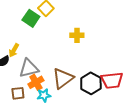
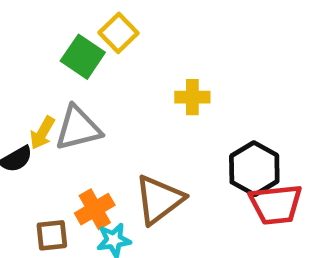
gray triangle: (29, 68) -> (78, 128), moved
black hexagon: (91, 83) -> (254, 169), moved

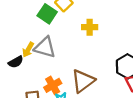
yellow cross: (192, 97) -> (90, 27), moved
gray triangle: (78, 128) -> (45, 47), turned 30

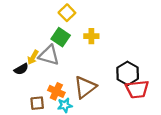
green square: (47, 14) -> (61, 37), moved
orange cross: (53, 85) -> (56, 91), turned -35

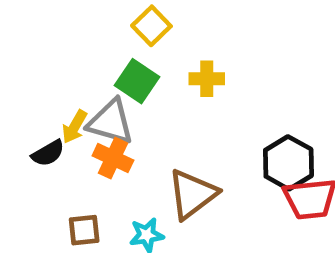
orange cross: (56, 91) -> (113, 158), moved

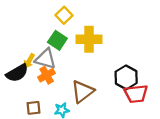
yellow cross: (207, 79) -> (89, 39), size x1.6
black semicircle: (48, 153) -> (17, 73), size x1.5
orange cross: (113, 158) -> (47, 75), turned 35

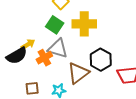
gray triangle: (45, 59) -> (58, 48), moved
yellow arrow: (29, 61) -> (28, 44), turned -152
black hexagon: (126, 77) -> (101, 60), moved

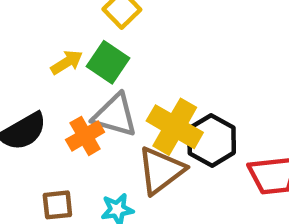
yellow cross: (84, 24) -> (175, 127), moved, turned 30
yellow arrow: (28, 44) -> (67, 62), moved

